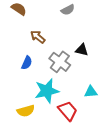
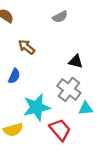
gray cross: (60, 62) -> (69, 89), moved

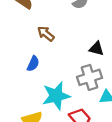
gray cross: (69, 89) -> (89, 77), turned 35

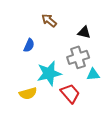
brown arrow: (46, 34) -> (49, 20), moved

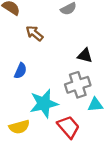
brown arrow: (49, 20) -> (35, 33), moved

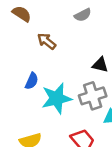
cyan star: (44, 104) -> (57, 98), moved

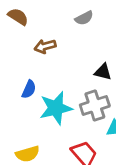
brown arrow: (47, 41) -> (45, 46), turned -54

